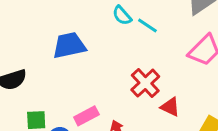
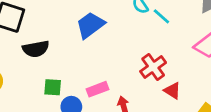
blue trapezoid: (69, 45) -> (90, 25), turned -32

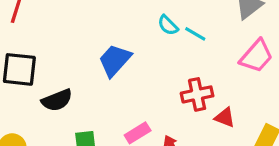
red cross: (153, 67) -> (197, 94), turned 35

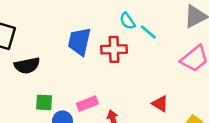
blue trapezoid: (115, 60) -> (79, 42), turned -40
red cross: (197, 94) -> (114, 49), moved

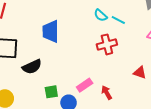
blue trapezoid: (79, 42) -> (51, 31), moved
red cross: (114, 49) -> (107, 44), moved

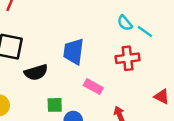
blue trapezoid: (51, 31) -> (74, 52), moved
pink rectangle: (85, 85) -> (93, 87), moved, turned 56

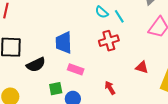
cyan line: (145, 31) -> (119, 16), turned 32
pink rectangle: (93, 87) -> (76, 69), moved

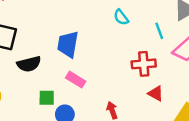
cyan line: (119, 16) -> (159, 31), moved
red cross: (109, 41) -> (144, 64), moved

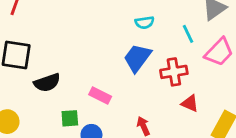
cyan semicircle: (121, 17) -> (145, 23), turned -56
blue trapezoid: (68, 44) -> (137, 58), moved, turned 32

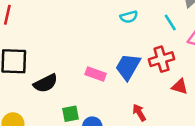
blue trapezoid: (137, 58) -> (128, 67), moved
pink rectangle: (100, 96) -> (96, 74), moved

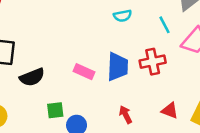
blue trapezoid: (128, 67) -> (118, 67), turned 148
red triangle: (180, 87) -> (170, 111), moved

